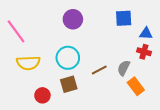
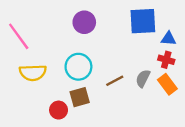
blue square: (124, 18) -> (143, 21), size x1.4
orange rectangle: (136, 86) -> (167, 84), moved
red circle: (42, 95) -> (59, 110), moved

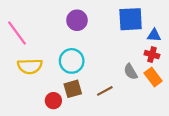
gray semicircle: (143, 78) -> (131, 72), turned -56
brown line: (115, 81) -> (105, 91), moved

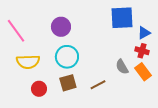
purple circle: (77, 20) -> (61, 27), moved
blue triangle: (154, 35) -> (144, 33), turned -32
red circle: (53, 101) -> (39, 89), moved

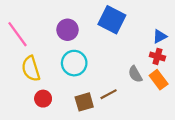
blue square: (122, 18) -> (112, 20), moved, turned 30
yellow semicircle: (28, 62) -> (31, 69), turned 75
brown square: (68, 83) -> (84, 102), moved

